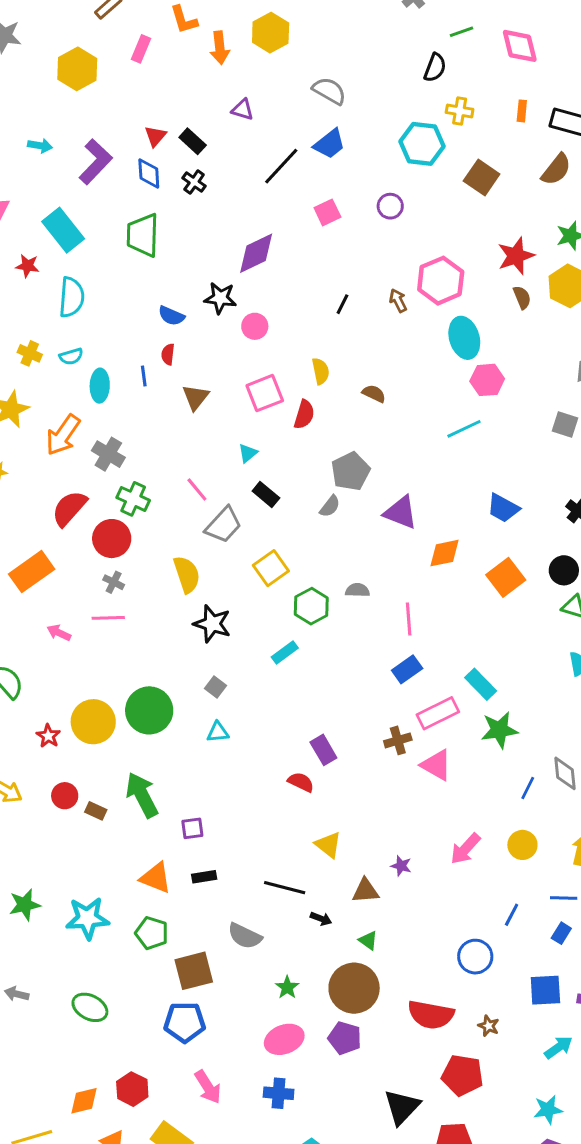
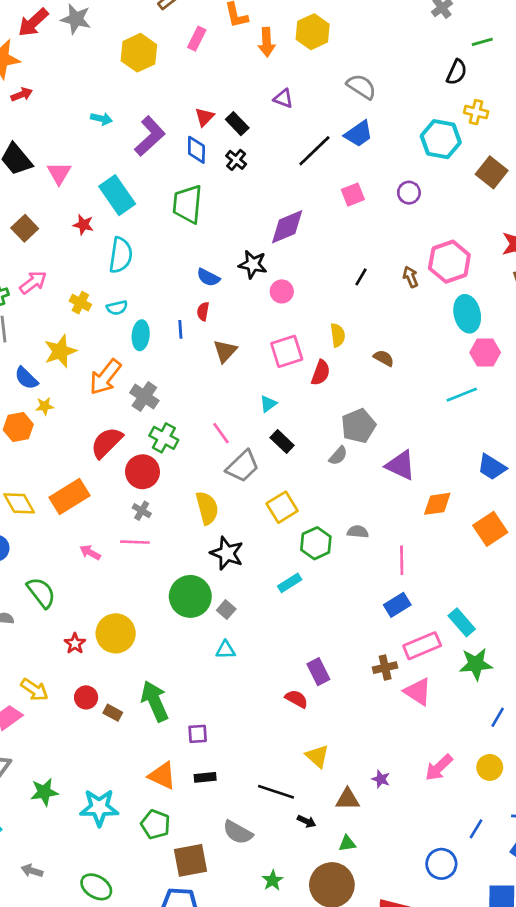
green circle: (149, 710) -> (190, 596), moved
green triangle: (368, 940) -> (347, 843), turned -48

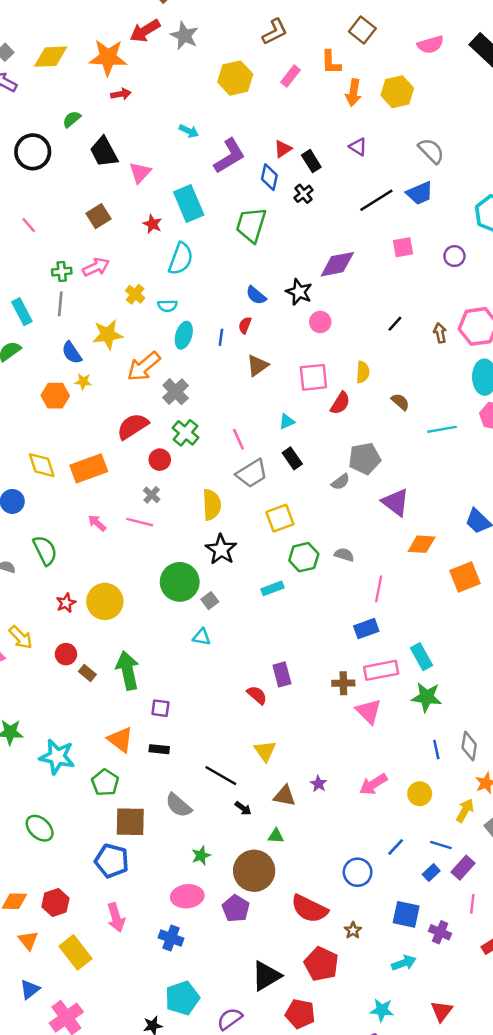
cyan line: (462, 395) -> (442, 429), moved
red circle: (143, 472) -> (160, 460), size x0.7
blue line: (498, 717) -> (436, 750), turned -54

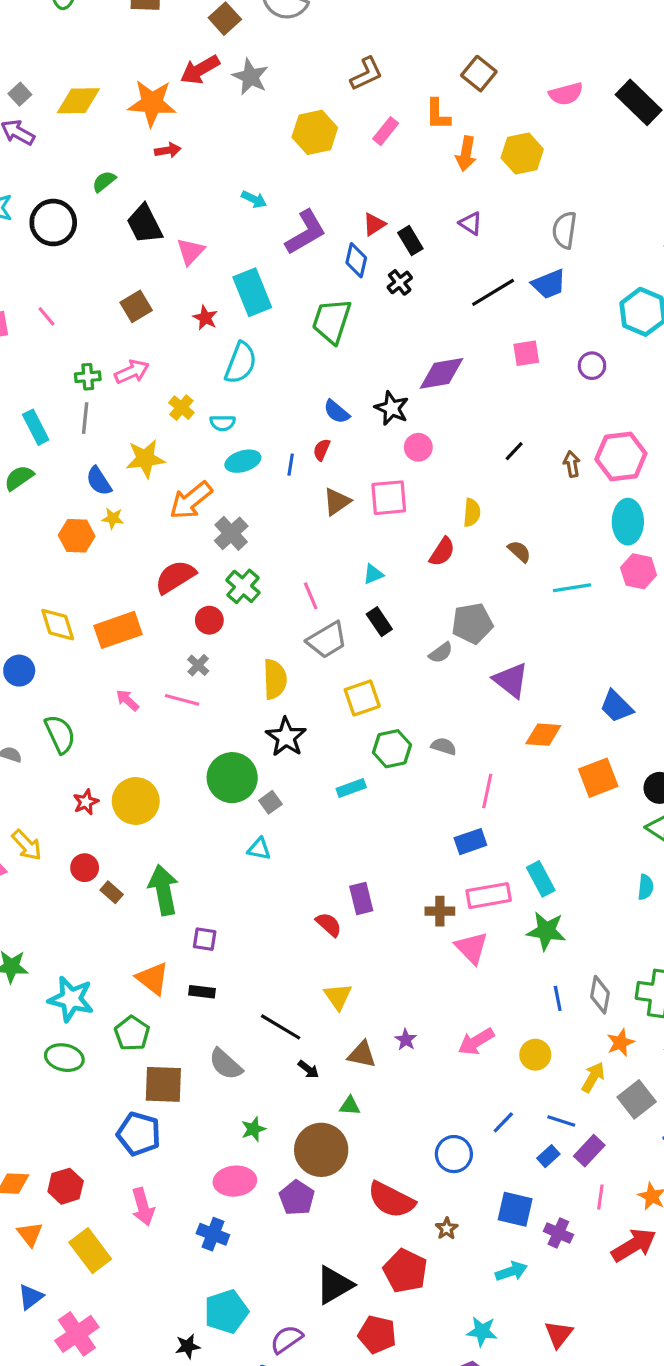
gray semicircle: (431, 151) -> (564, 230), turned -128
cyan ellipse: (184, 335) -> (243, 461), turned 55
pink square: (313, 377) -> (389, 498), moved
green ellipse: (40, 828) -> (64, 1058), moved, turned -32

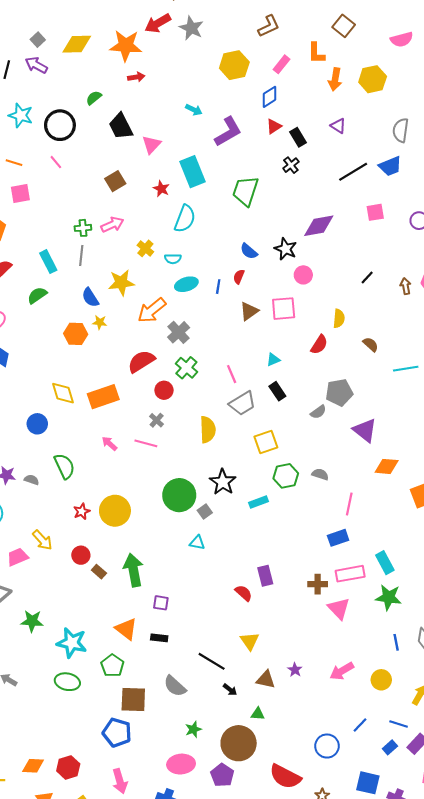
blue diamond: (356, 260) -> (269, 97), moved, turned 45
pink line: (46, 316) -> (56, 162), moved
black star: (286, 737) -> (223, 482), moved

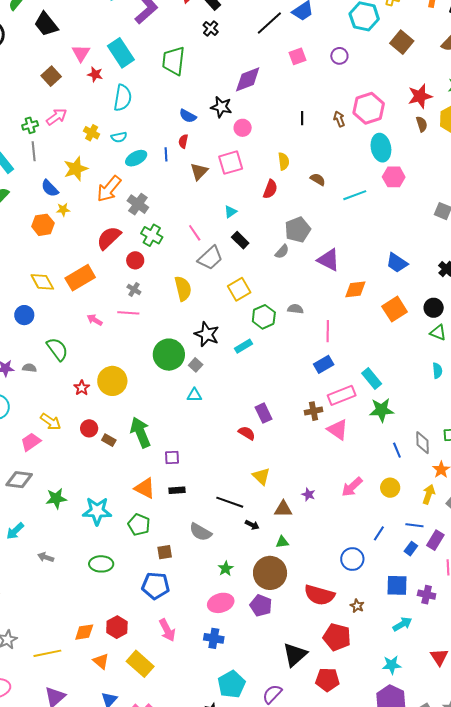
pink triangle: (151, 144) -> (81, 53), moved
black line: (367, 278) -> (302, 118), turned -32
green ellipse: (67, 682) -> (101, 564), moved
brown square: (133, 700) -> (165, 552), size x0.6

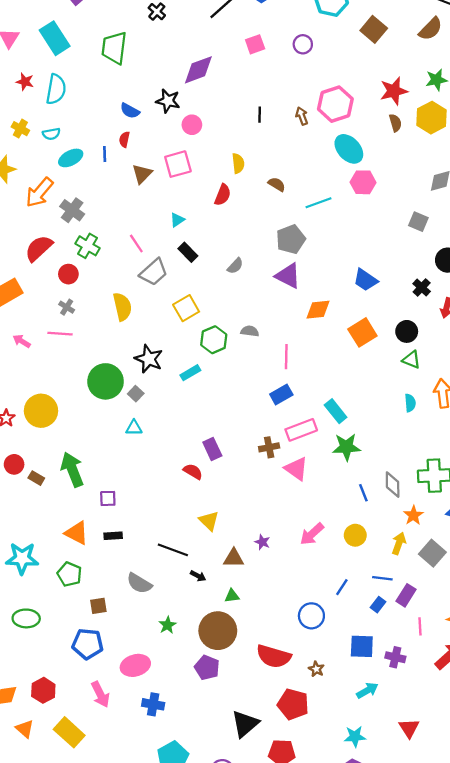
red star: (95, 74) -> (25, 82), moved
cyan ellipse: (381, 148) -> (349, 149), turned -32
gray pentagon: (298, 230) -> (291, 239), moved
pink ellipse: (221, 603) -> (135, 665), moved

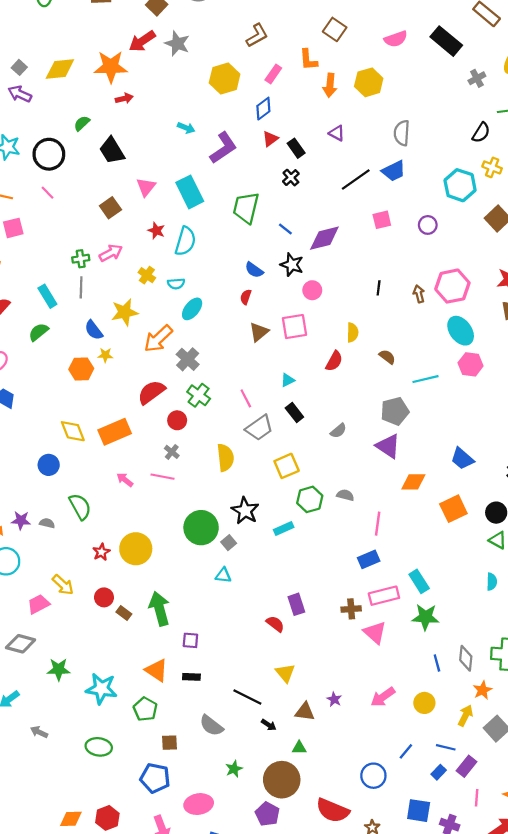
blue line: (105, 154) -> (285, 229), moved, turned -56
cyan ellipse: (71, 158) -> (192, 309), turned -30

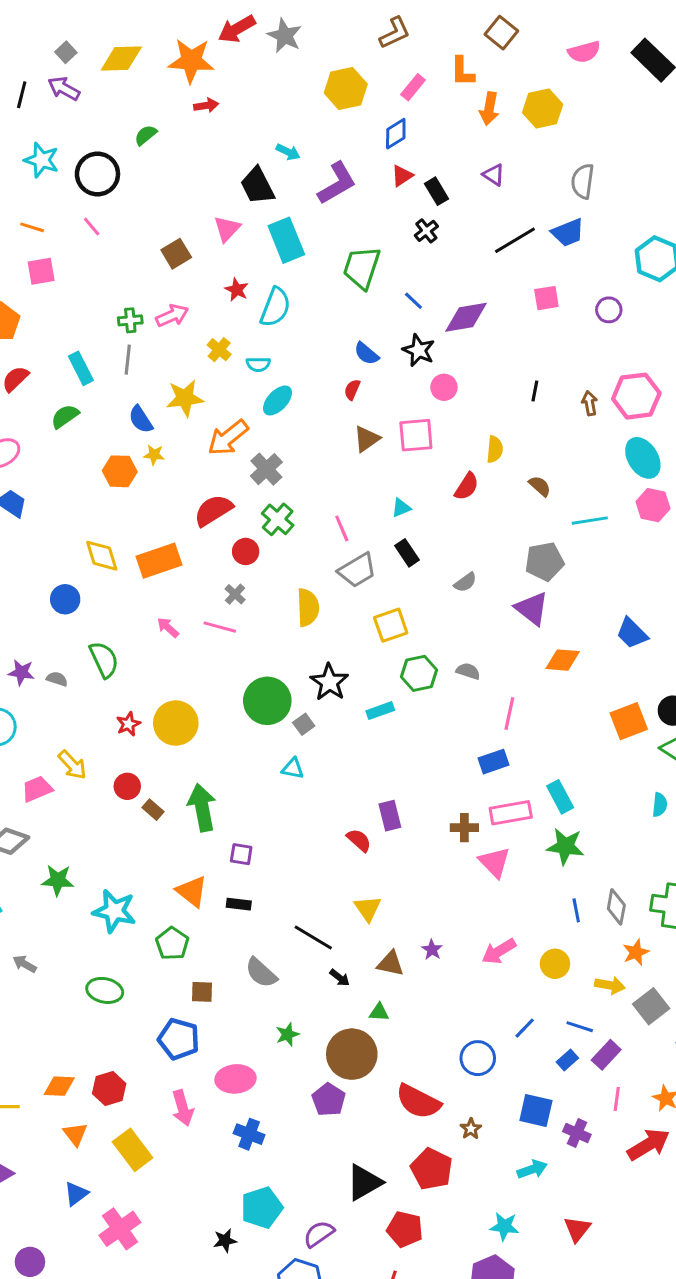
black trapezoid: (112, 151) -> (257, 186), moved
orange square: (453, 509) -> (629, 721), moved
yellow arrow: (465, 716) -> (610, 985), turned 70

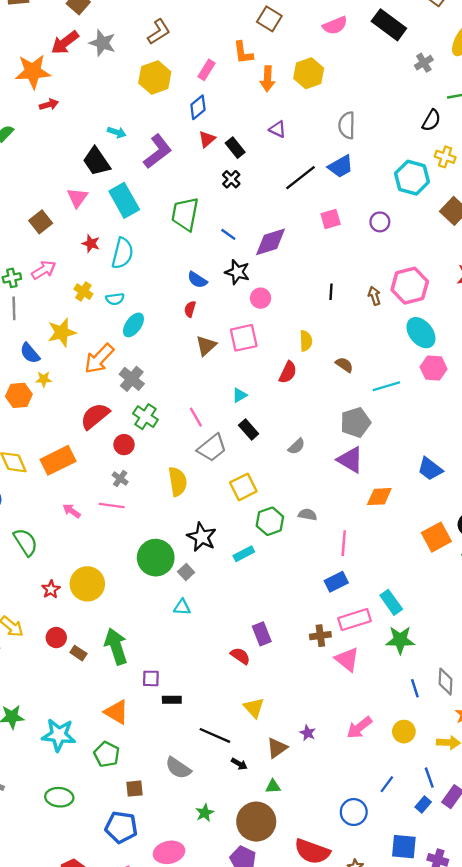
brown L-shape: (395, 33) -> (159, 32), moved
black rectangle: (239, 904) -> (172, 700), moved
brown triangle: (390, 964) -> (277, 748), turned -40
blue line: (580, 1027) -> (429, 778), turned 60

